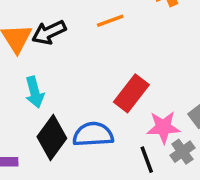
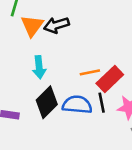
orange line: (110, 21) -> (90, 72), moved
black line: (147, 160) -> (102, 103), moved

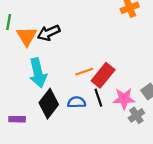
cyan arrow: (39, 67) -> (38, 73), size x1.4
blue semicircle: (77, 105) -> (77, 102), size x0.7

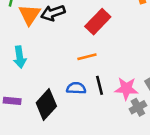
cyan arrow: (38, 73) -> (20, 57), moved, size x0.7
red rectangle: (103, 75) -> (98, 22), moved
black diamond: (49, 104) -> (46, 104), moved

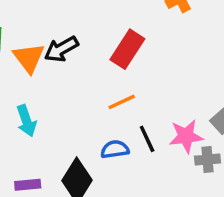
gray cross: (138, 107) -> (208, 160), turned 35

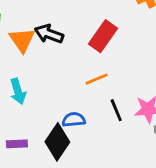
black arrow: (61, 49) -> (49, 34), turned 48
blue semicircle: (115, 149) -> (74, 120), moved

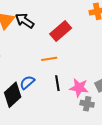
blue semicircle: (74, 120) -> (27, 82), turned -49

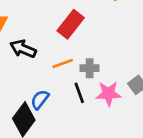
black arrow: (25, 21) -> (23, 49), moved
gray cross: (87, 104) -> (90, 68), moved

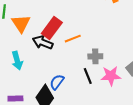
red rectangle: (71, 24) -> (52, 28), moved
orange line: (63, 63) -> (73, 39), moved

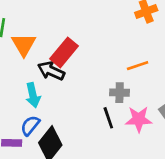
orange line: (73, 39) -> (138, 66), moved
cyan arrow: (17, 61) -> (33, 95), moved
blue semicircle: (57, 82) -> (30, 126), moved

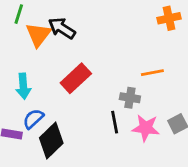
red rectangle: (64, 52) -> (76, 78), moved
black arrow: (51, 71) -> (62, 28), moved
cyan arrow: (33, 95) -> (23, 86), moved

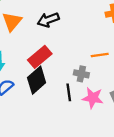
black arrow: (62, 28) -> (48, 20), moved, turned -55
black diamond: (51, 141) -> (37, 80), moved

